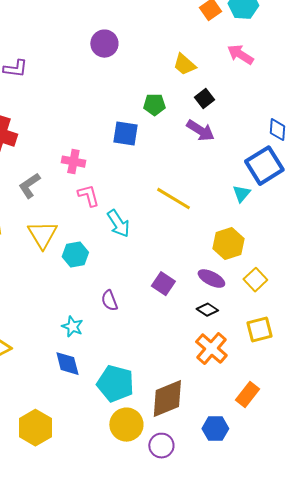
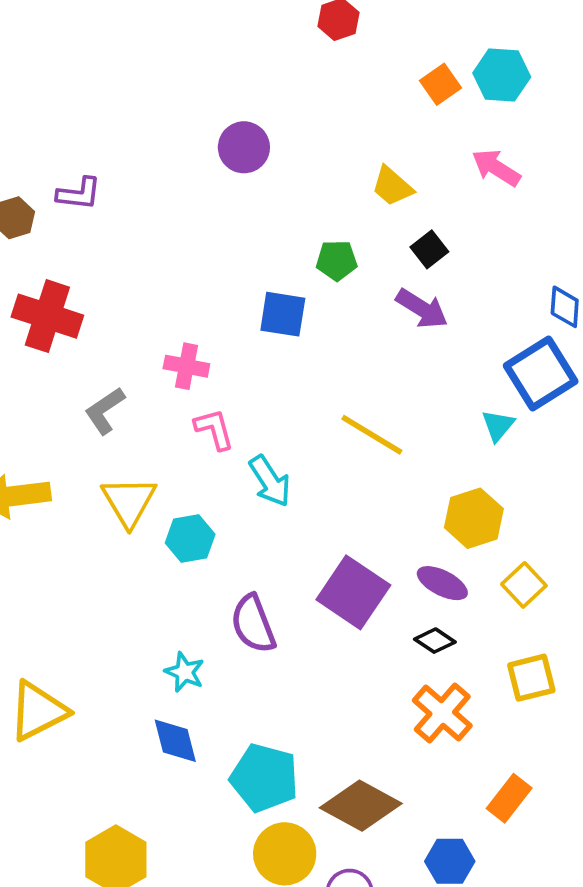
purple square: (163, 284) -> (353, 592), size x1.6
purple semicircle: (109, 301) -> (253, 624), size x1.5
brown diamond: (167, 399) -> (361, 806), turned 51

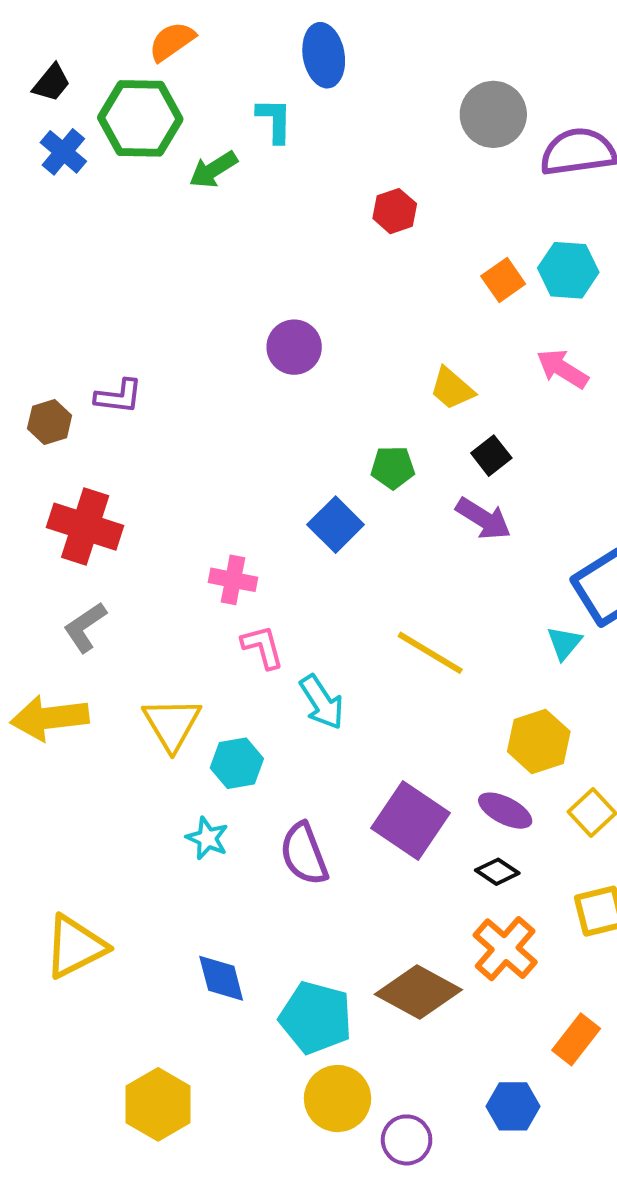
blue square: (283, 314) -> (336, 525), turned 36
gray L-shape: (105, 411) -> (85, 627), moved
cyan star: (185, 672) -> (207, 838), moved
brown diamond: (361, 806) -> (418, 992), moved

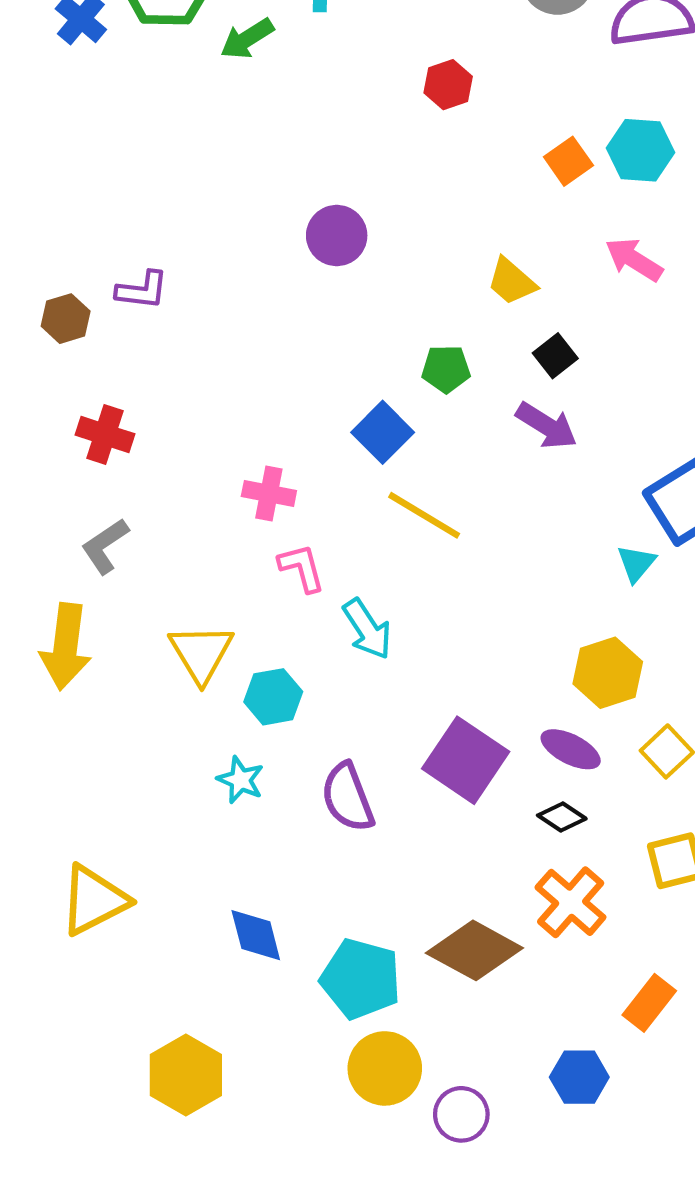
red cross: (85, 527) -> (105, 434), size x0.7
yellow line: (430, 653) -> (424, 515), moved
yellow arrow: (50, 718) -> (66, 647), turned -76

